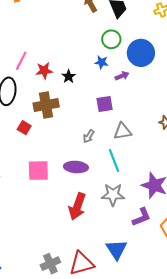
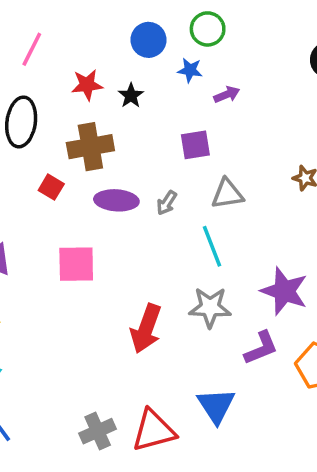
blue circle: (141, 53) -> (148, 40), moved, size x0.7
pink line: (21, 61) -> (32, 49), moved
purple ellipse: (76, 167) -> (116, 200), moved

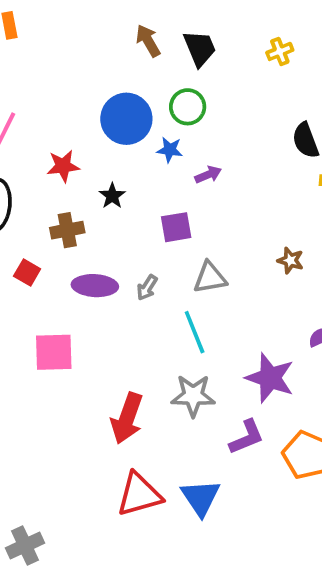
blue circle: (148, 40) -> (126, 119), size x1.4
black star: (131, 96) -> (112, 196), moved
brown cross: (90, 147) -> (67, 230), size x0.7
gray cross: (98, 431) -> (25, 545), moved
red triangle: (154, 431) -> (139, 494), moved

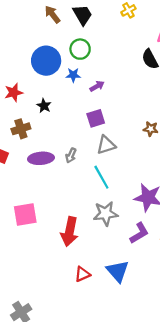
purple square: (176, 227) -> (96, 118), moved
pink square: (54, 352) -> (25, 214), moved
red triangle: (139, 494) -> (82, 274), size x0.6

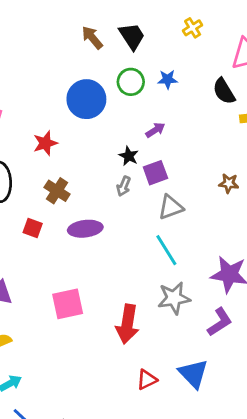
blue star: (73, 75) -> (168, 79), moved
black star: (44, 106) -> (129, 156), moved
brown cross: (21, 129) -> (57, 191), turned -36
gray arrow: (71, 155) -> (124, 186), moved

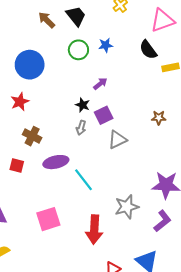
blue circle: (86, 99) -> (30, 65), moved
cyan line: (166, 250) -> (84, 180), moved

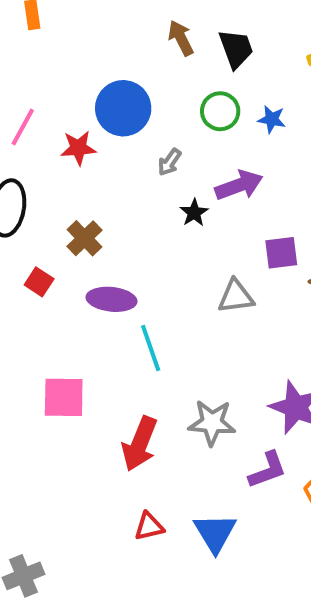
purple arrow: (100, 84) -> (239, 185), size x1.6
red star: (20, 102) -> (78, 148), moved
purple square: (104, 115) -> (281, 253), moved
gray arrow: (81, 128) -> (170, 162), moved

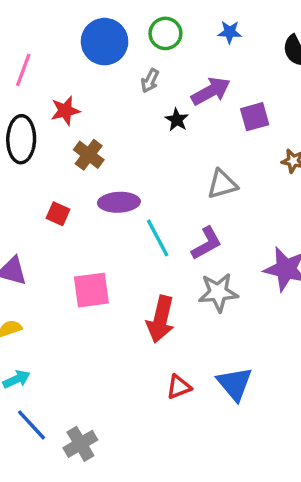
green circle: (220, 111) -> (165, 33), moved
red star: (78, 148) -> (65, 111), moved
purple square: (281, 253) -> (255, 117), moved
red square: (39, 282) -> (58, 214), moved
purple L-shape: (268, 470) -> (207, 243), moved

